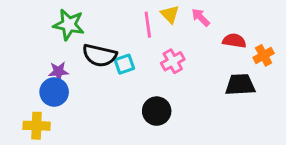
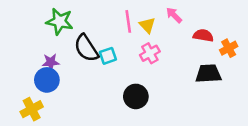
yellow triangle: (170, 14) -> (147, 25), moved
black semicircle: (100, 55) -> (86, 48), turned 44
yellow cross: (37, 126) -> (32, 109), turned -30

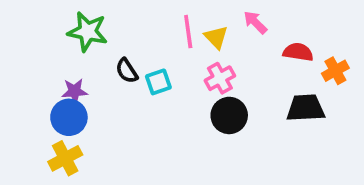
black semicircle: (86, 48) -> (127, 71), size x0.6
black circle: (136, 96) -> (229, 115), moved
yellow cross: (32, 109) -> (65, 158), moved

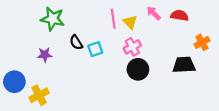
red semicircle: (298, 52) -> (180, 15), moved
blue circle: (69, 117) -> (14, 82), moved

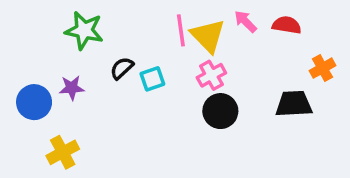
yellow triangle: (130, 22) -> (208, 36), size x1.5
black semicircle: (76, 42) -> (122, 68), turned 80
blue circle: (14, 82) -> (34, 102), moved

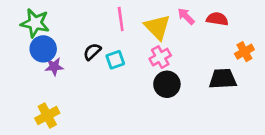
green star: (84, 30) -> (35, 23), moved
pink line: (181, 30) -> (121, 19), moved
blue circle: (34, 102) -> (43, 49), moved

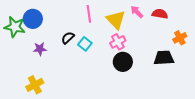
green star: (35, 23) -> (15, 27), moved
blue circle: (43, 49) -> (33, 19), moved
cyan square: (115, 60) -> (85, 44), turned -32

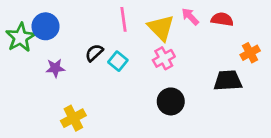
green star: (15, 27) -> (20, 37), turned 30
black circle: (123, 62) -> (171, 101), moved
yellow cross: (35, 85) -> (73, 118), moved

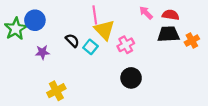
yellow triangle: (161, 28) -> (104, 30), moved
black semicircle: (94, 53) -> (72, 41), turned 88
black trapezoid: (228, 81) -> (168, 34), moved

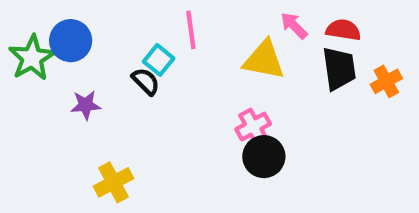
yellow triangle: (104, 30) -> (264, 60), moved, turned -35
black trapezoid: (168, 34) -> (339, 69), turned 85
pink cross: (126, 45) -> (253, 127), moved
cyan square: (90, 47) -> (159, 60), moved

